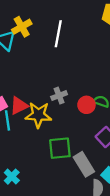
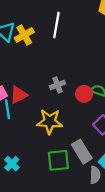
yellow cross: (22, 27) -> (24, 35), moved
yellow star: (38, 115) -> (50, 122), moved
green square: (60, 148) -> (58, 160), moved

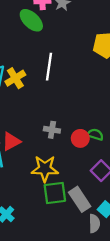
gray cross: (57, 85) -> (52, 130), turned 32
green square: (58, 160) -> (55, 193), moved

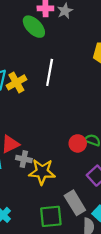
gray cross: (52, 130) -> (24, 159), moved
green square: (55, 193) -> (51, 216), moved

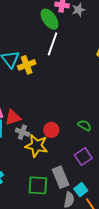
white line: (50, 72) -> (52, 44), moved
red circle: (78, 143) -> (51, 130), moved

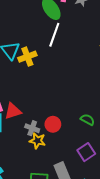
gray cross: (22, 132) -> (32, 128), moved
yellow star: (36, 146) -> (37, 141), size x0.7

